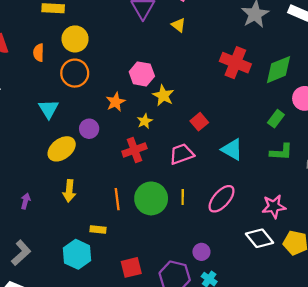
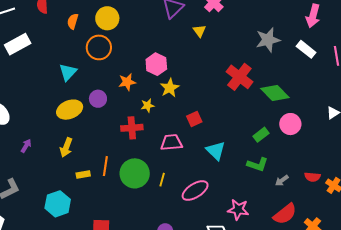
green diamond: (278, 70) -> (275, 93), turned 52
yellow rectangle: (98, 229) -> (83, 175), moved, turned -32

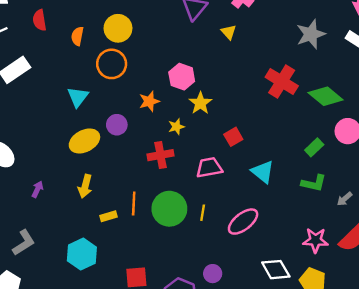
pink star: (238, 210) -> (315, 240), moved

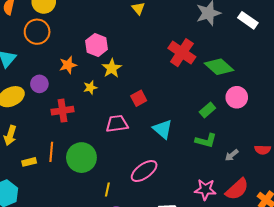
red cross: (160, 155) -> (63, 111), moved
yellow line: (203, 213) -> (107, 190), moved

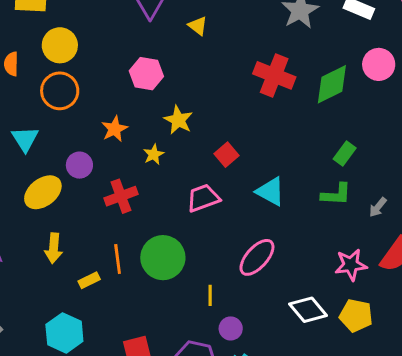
pink hexagon: (97, 45) -> (146, 74), moved
green diamond: (219, 67) -> (332, 84), turned -56
pink circle: (237, 97) -> (379, 64), moved
green rectangle: (207, 110) -> (345, 153), moved

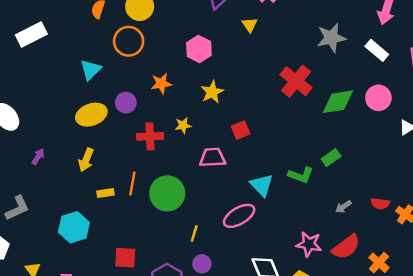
yellow star: (154, 154) -> (183, 125), moved
cyan triangle: (270, 191) -> (262, 185), moved
green L-shape: (336, 194) -> (301, 175), moved

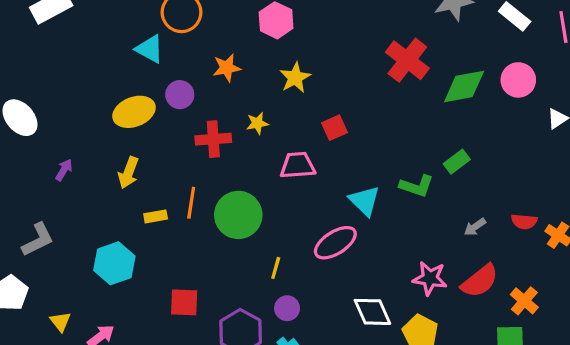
cyan triangle: (91, 70) -> (150, 49), moved, turned -45

